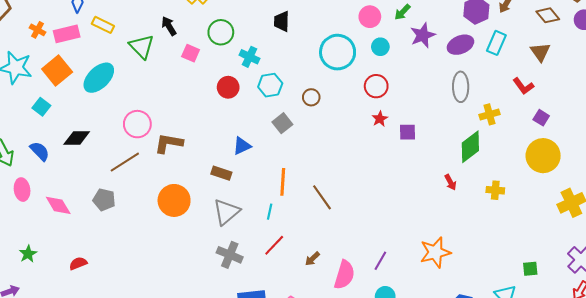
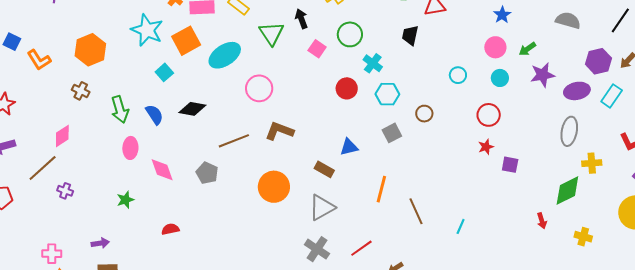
cyan circle: (338, 52) -> (458, 75), size x0.5
pink circle: (137, 124) -> (259, 88), moved
cyan line: (270, 212) -> (461, 226), moved
green star: (28, 254) -> (125, 200), moved

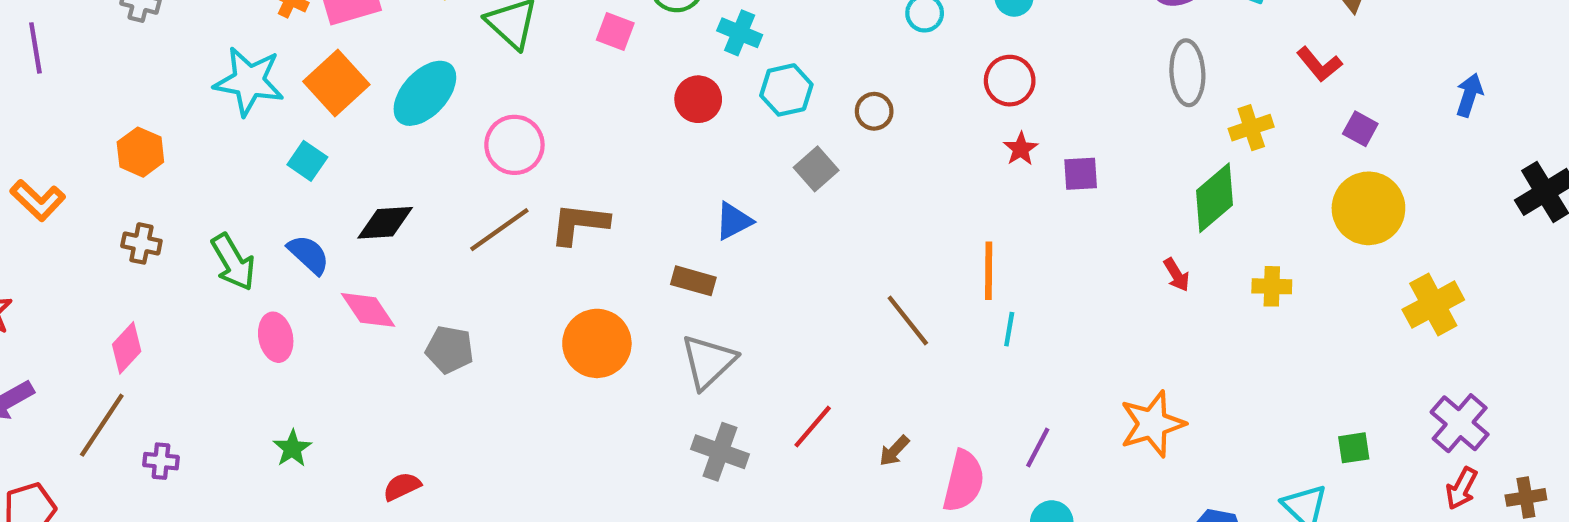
orange hexagon: (90, 50) -> (140, 152), size x0.7
brown line: (234, 141) -> (499, 230), moved
pink diamond: (162, 170) -> (368, 310), moved
orange line: (381, 189) -> (989, 271), moved

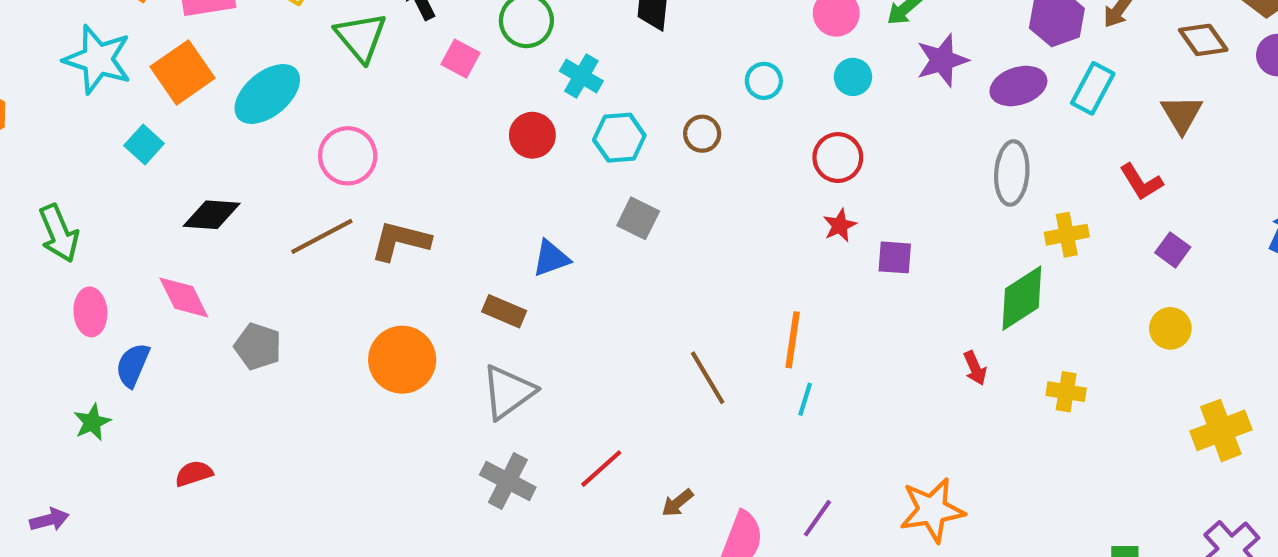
brown circle: (874, 111) -> (702, 134), moved
gray square: (816, 169) -> (638, 218), turned -30
yellow circle: (1368, 208) -> (1170, 328), size x0.6
blue semicircle: (309, 254) -> (133, 365), moved, turned -117

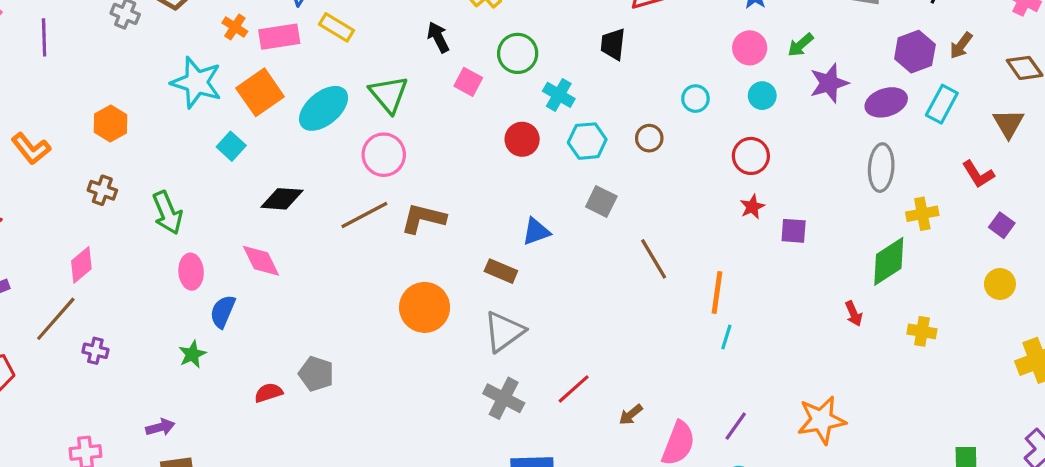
green triangle: (361, 37) -> (389, 94), moved
gray pentagon: (258, 346) -> (316, 374), moved
brown line: (708, 378) -> (654, 259), moved

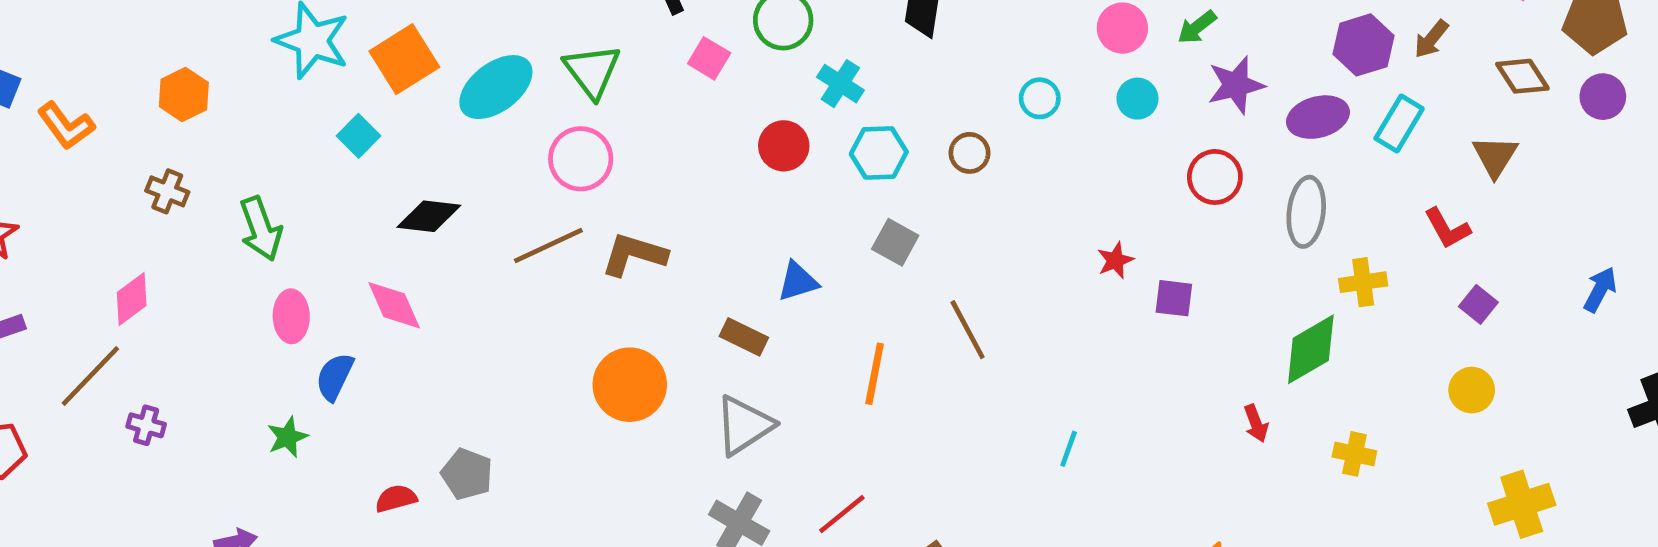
red circle: (751, 156) -> (1215, 177), moved
orange line: (717, 293) -> (875, 374), moved

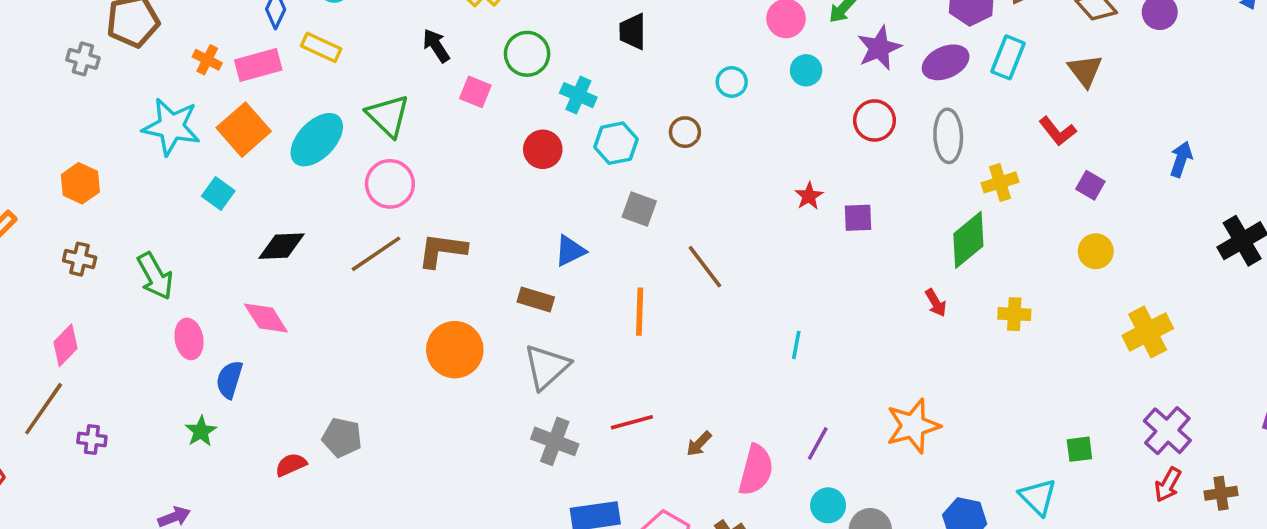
red line: (842, 514) -> (632, 422), turned 33

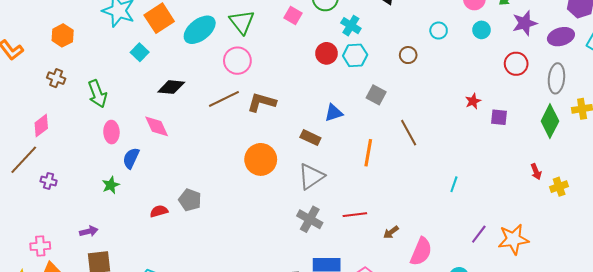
cyan hexagon: (616, 143) -> (355, 55), moved
green diamond: (968, 240) -> (550, 121), moved, turned -32
yellow cross: (1014, 314) -> (559, 187), moved, turned -30
purple line: (818, 443) -> (479, 234), moved

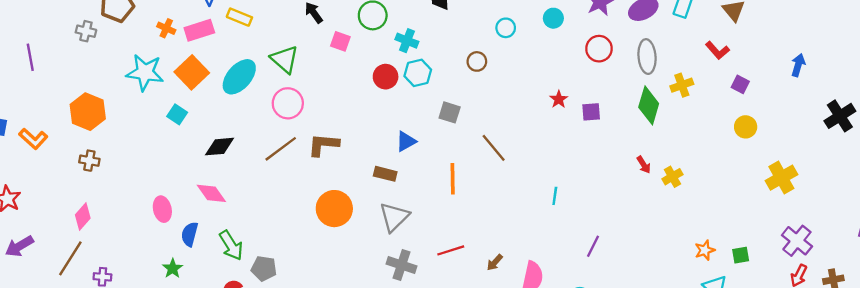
orange hexagon: (63, 35) -> (88, 112), size x1.4
green arrow: (97, 94) -> (231, 245), moved
orange star: (513, 239) -> (705, 250), moved, size x0.6

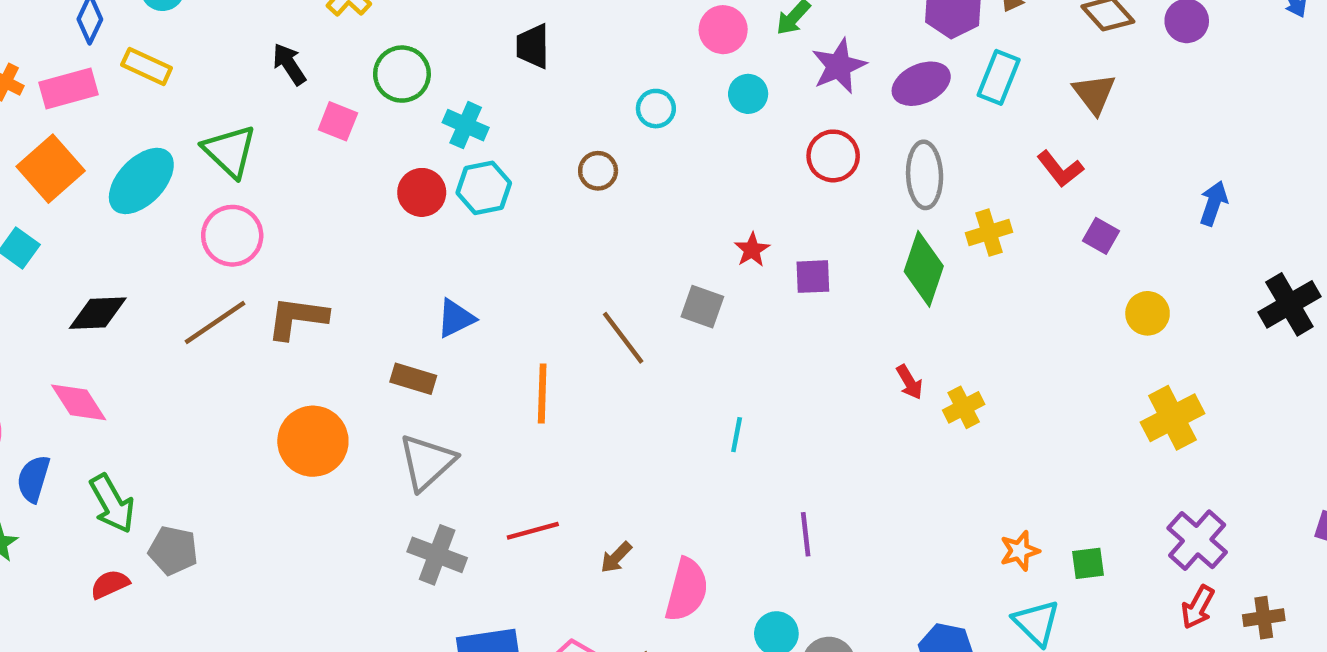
gray square: (450, 112) -> (702, 307), moved
yellow circle: (746, 127) -> (1148, 313), moved
purple line: (593, 246) -> (806, 534), turned -35

